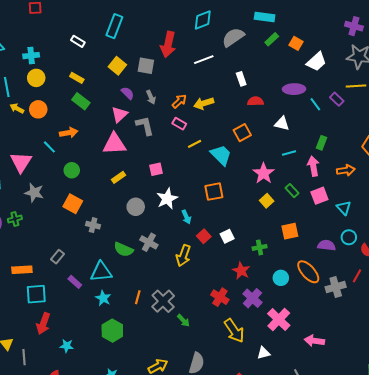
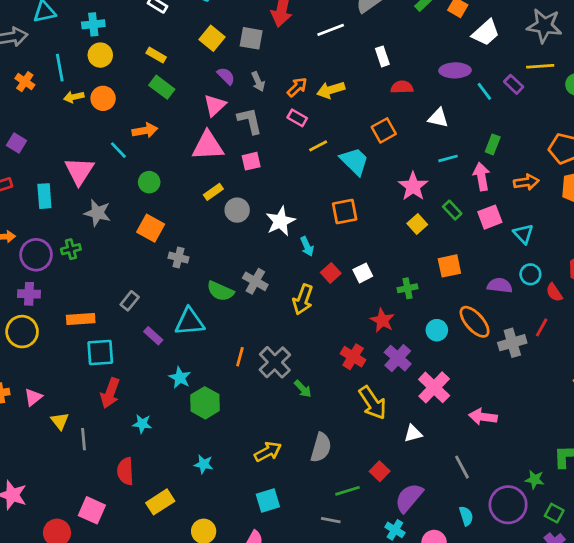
yellow arrow: (17, 108) -> (74, 97), turned -40
pink square: (156, 169) -> (251, 161), moved
gray circle: (136, 207) -> (237, 210), moved
cyan star: (103, 298) -> (180, 378), moved

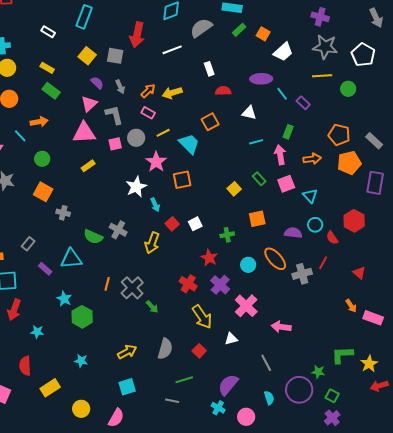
purple rectangle: (514, 84) -> (303, 103), moved
pink star: (413, 186) -> (156, 162), moved
gray circle: (237, 210) -> (136, 138), moved
red square: (380, 471) -> (199, 351), moved

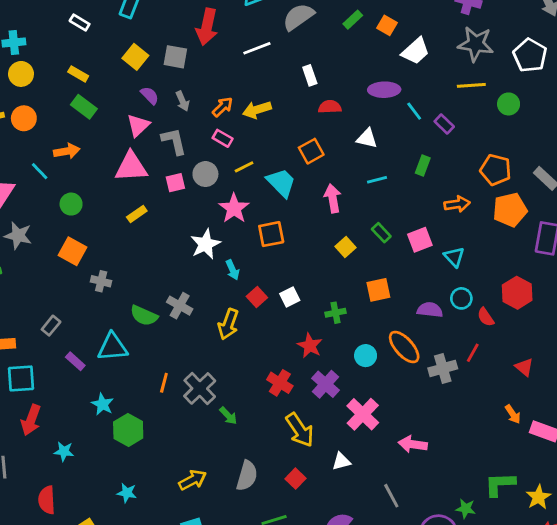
pink arrow: (280, 155) -> (333, 198), moved

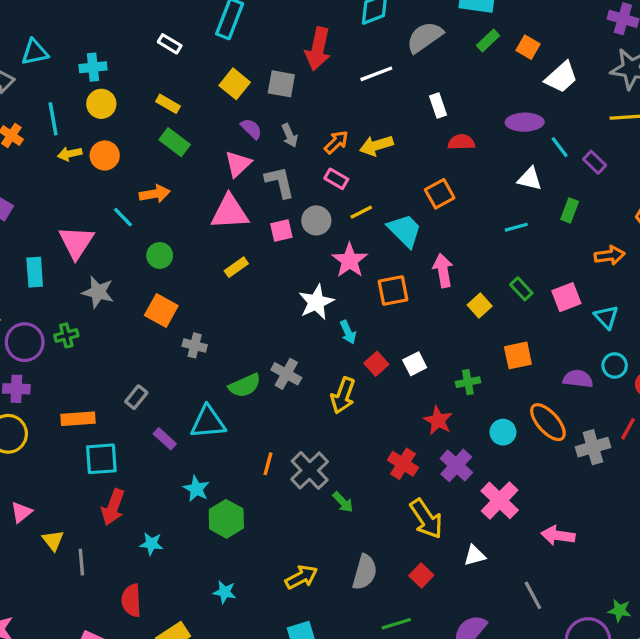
white triangle: (367, 138) -> (530, 179), moved
pink arrow: (333, 198) -> (443, 270), moved
green semicircle: (144, 316) -> (245, 385), turned -48

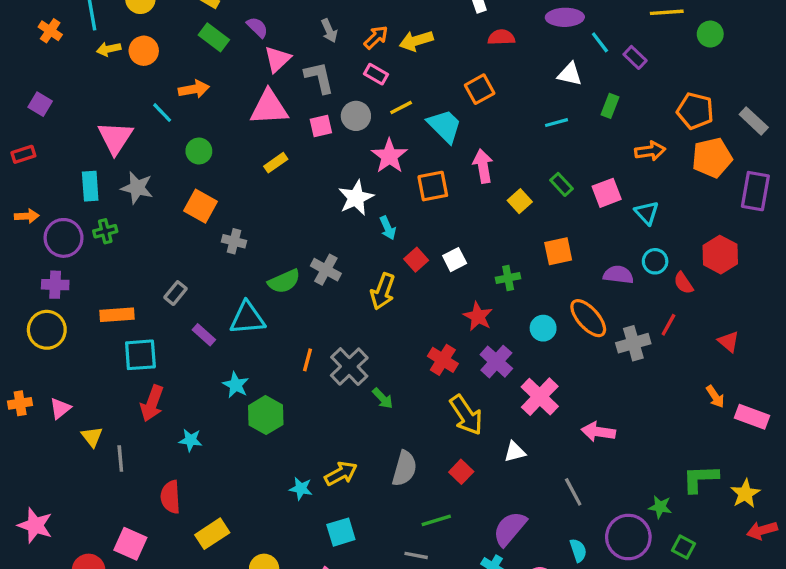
purple semicircle: (251, 129) -> (257, 27), moved
cyan rectangle: (35, 272) -> (90, 186), moved
cyan star: (225, 592) -> (301, 489), moved

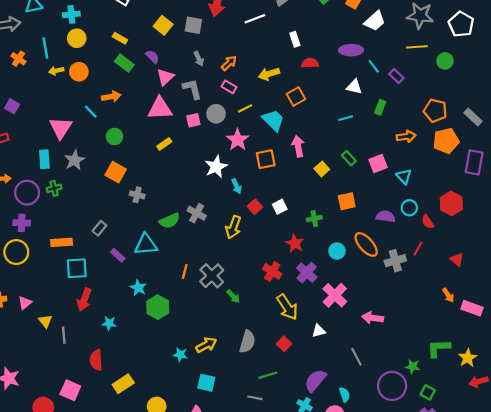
yellow arrow: (416, 41) -> (269, 74), moved
gray star: (137, 188) -> (75, 160), turned 30
cyan square: (341, 532) -> (206, 383), turned 30
cyan semicircle: (578, 550) -> (345, 395), moved

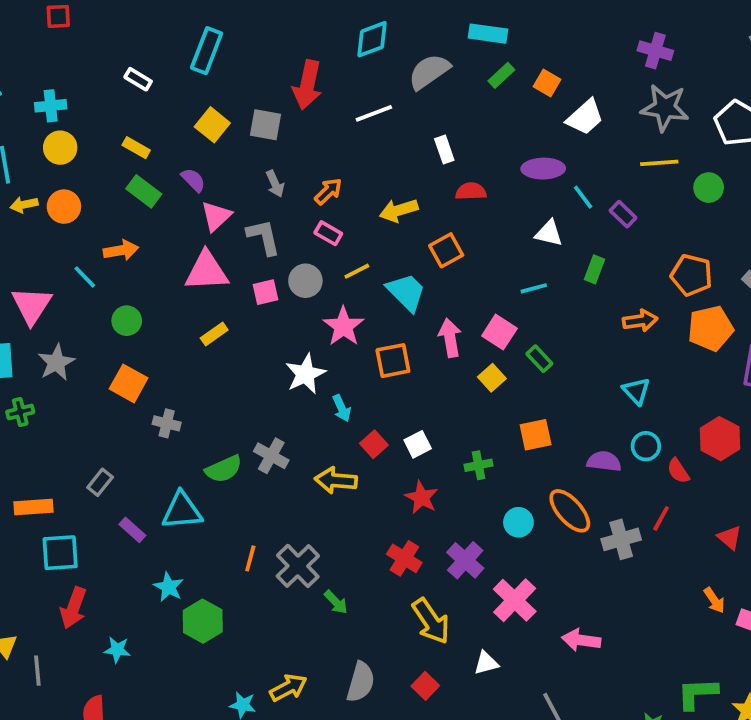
pink square: (378, 163) -> (499, 332), moved, turned -36
yellow arrow: (233, 227) -> (336, 480), turned 75
red star: (295, 243) -> (421, 498), moved

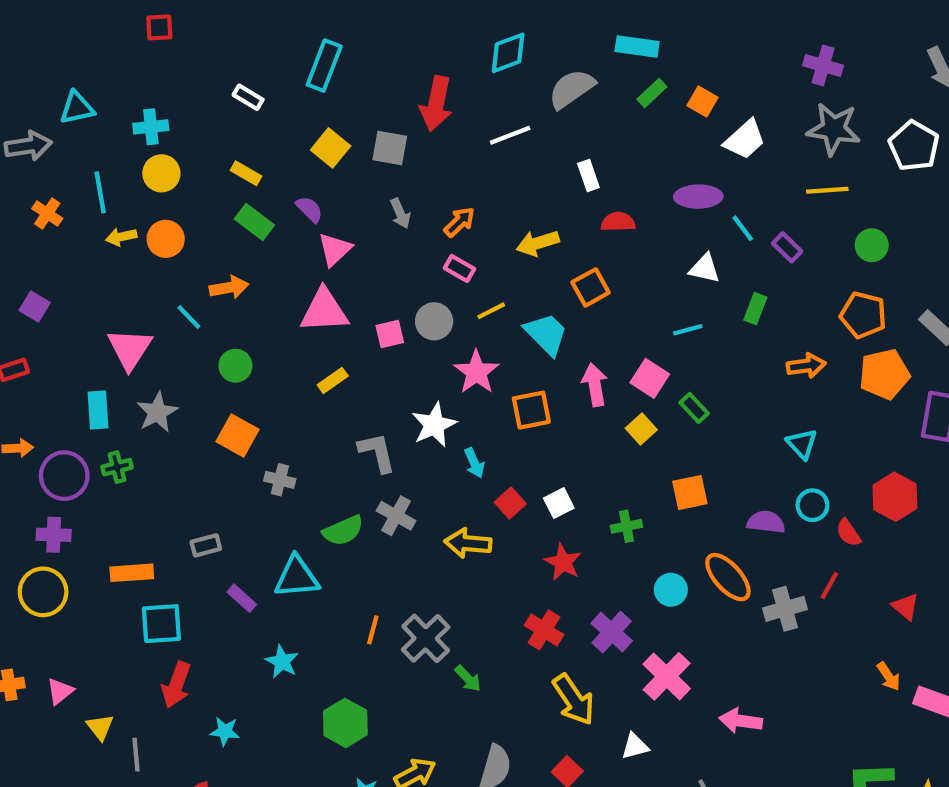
green circle: (709, 188) -> (872, 245), moved
gray L-shape: (264, 237) -> (377, 452), moved
gray rectangle: (100, 482) -> (206, 545), turned 36
green hexagon: (203, 621) -> (345, 723), moved

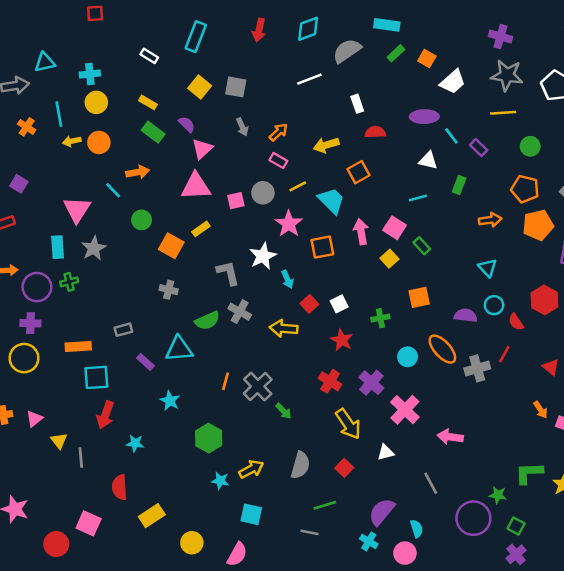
red arrow: (436, 104) -> (259, 30), moved, size x0.7
orange square: (238, 435) -> (171, 246), moved

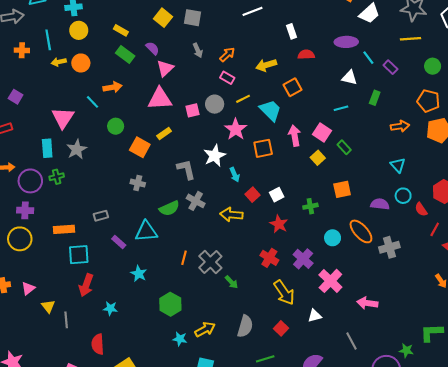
orange cross: (27, 127) -> (22, 50), turned -32
red line: (504, 354) -> (435, 229), moved

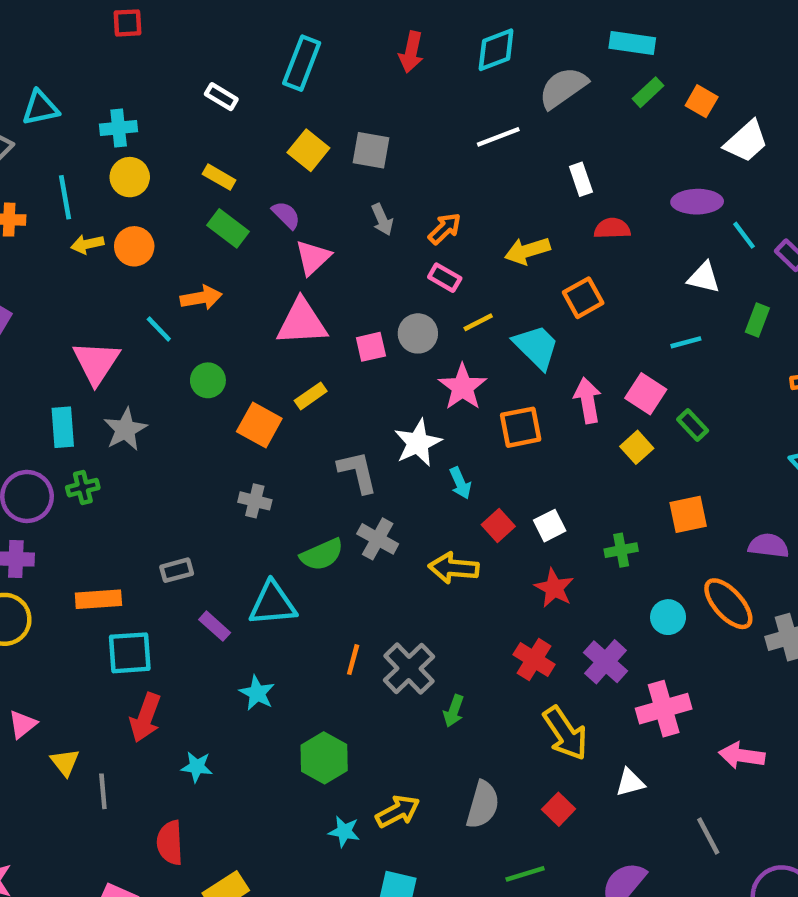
pink cross: (330, 281) -> (664, 709), turned 30
green arrow: (231, 282) -> (454, 711), turned 64

